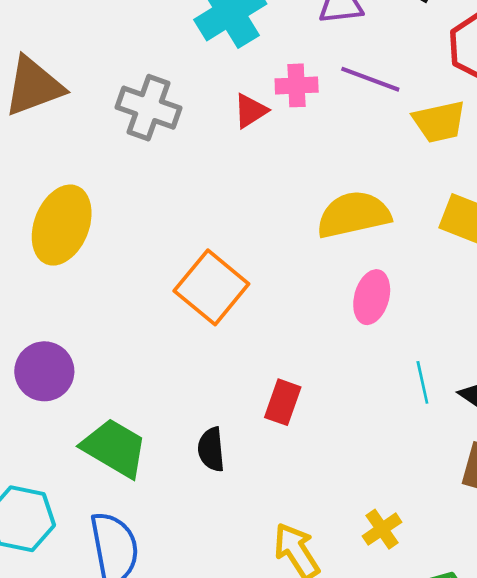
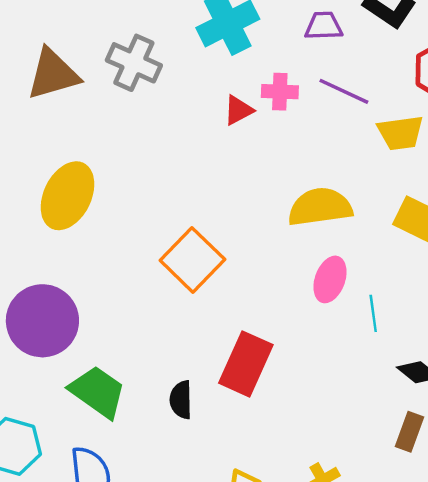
gray cross: (148, 108) -> (134, 63), moved
purple circle: (44, 371) -> (42, 321), size x1.4
cyan line: (422, 382) -> (373, 313), moved
red rectangle: (283, 402) -> (246, 364), size x1.6

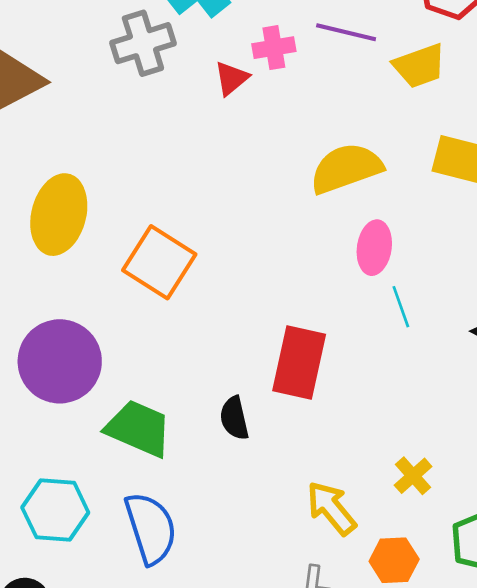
gray cross: (134, 63) -> (143, 43), moved, turned -30
orange square: (192, 260) -> (159, 262), moved
cyan line: (373, 313) -> (401, 307), moved

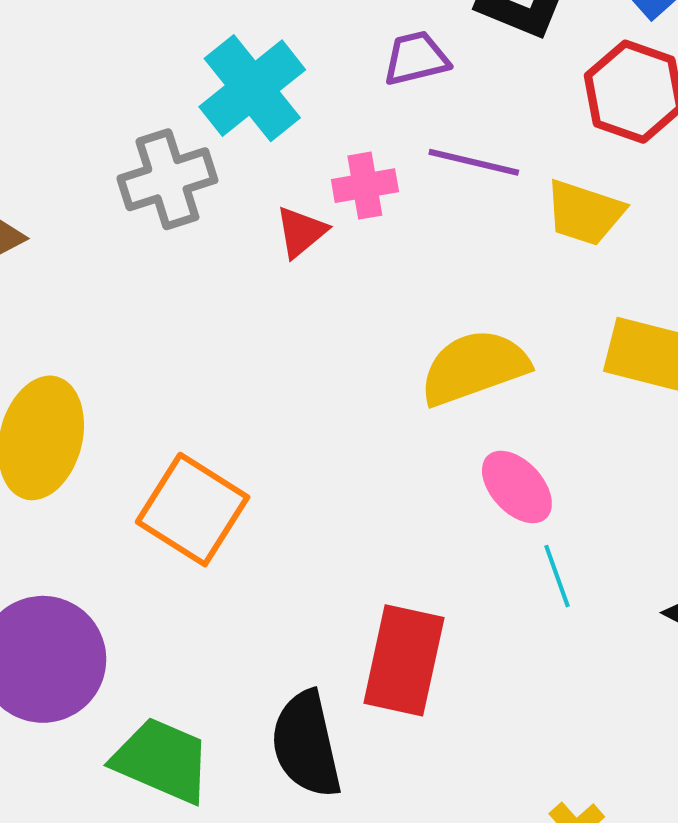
yellow trapezoid: (420, 66) -> (585, 213), turned 38
pink ellipse: (374, 248) -> (517, 487), turned -51
black semicircle: (234, 418) -> (306, 744), size x1.6

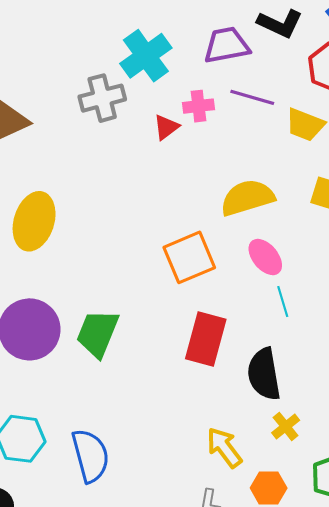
purple trapezoid: (416, 58) -> (227, 45), size x1.4
orange square: (193, 510) -> (189, 257), moved, turned 32
black semicircle: (306, 744) -> (264, 374), moved
green trapezoid: (162, 760) -> (98, 333), moved, turned -94

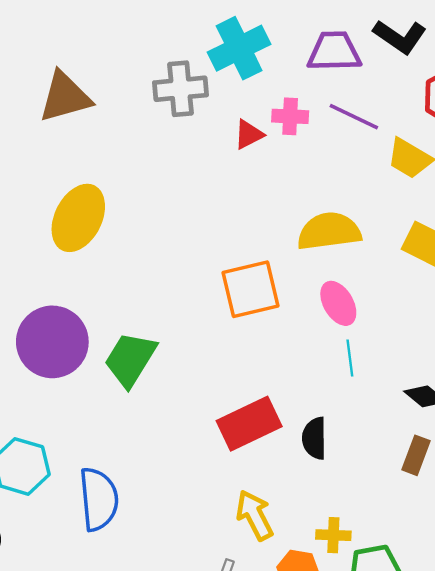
red rectangle: (206, 339) -> (249, 424), moved, turned 40
black semicircle: (264, 374) -> (314, 438), size x0.7
yellow cross: (286, 426) -> (333, 535), moved, turned 32

